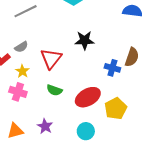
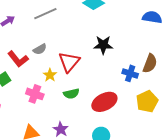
yellow star: (22, 71) -> (50, 75), moved
green semicircle: (54, 90) -> (71, 94), turned -35
yellow pentagon: (116, 109) -> (147, 101), moved

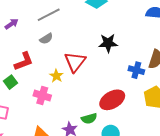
gray semicircle: (40, 49) -> (46, 39), moved
red L-shape: (18, 59) -> (24, 61), turned -70
green semicircle: (71, 94) -> (89, 119), moved

